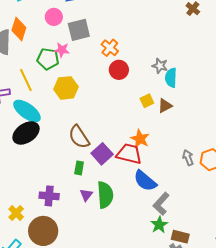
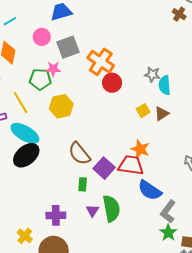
orange cross: (110, 48) -> (101, 62), size x1.5

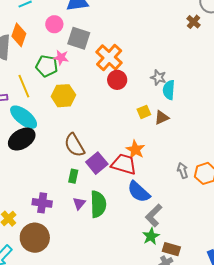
gray square: (68, 47) -> (79, 38), turned 30

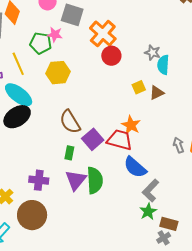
purple triangle: (79, 203) -> (76, 180), size x1.6

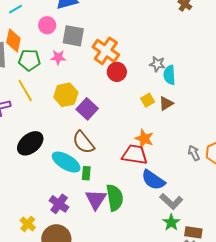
green pentagon: (41, 43) -> (29, 60), moved
cyan ellipse: (19, 95) -> (66, 162), moved
purple square: (93, 139) -> (87, 109), moved
purple cross: (39, 180) -> (59, 204), turned 36
gray L-shape: (151, 191) -> (171, 201), turned -85

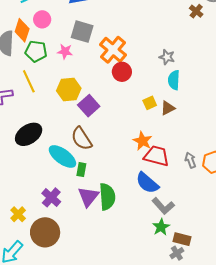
pink circle: (47, 25) -> (42, 19), moved
gray star: (157, 64) -> (167, 57), moved
red trapezoid: (135, 155) -> (156, 156), moved

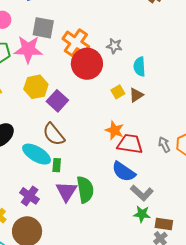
pink star: (65, 51) -> (28, 49), size x1.8
gray star: (167, 57) -> (114, 46), moved
red circle: (122, 72) -> (87, 64), size x1.6
green star: (161, 227) -> (142, 214), turned -30

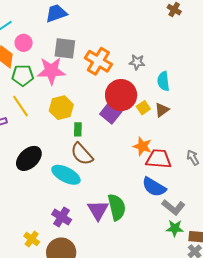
red circle: (87, 64) -> (121, 95), moved
purple square: (57, 101) -> (111, 113), moved
green rectangle: (57, 165) -> (78, 129), moved

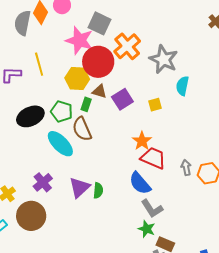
gray star: (137, 62) -> (163, 59), size x1.8
green pentagon: (23, 75) -> (62, 111), moved
red circle: (121, 95) -> (98, 62), moved
brown triangle: (162, 110) -> (99, 91), moved, turned 35
green semicircle: (117, 207) -> (98, 191), size x0.6

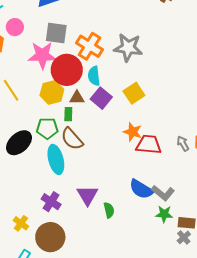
cyan semicircle: (182, 86) -> (94, 76), moved
yellow square: (155, 105) -> (134, 93), size x1.5
cyan ellipse: (60, 144) -> (56, 159), turned 48
blue semicircle: (140, 183) -> (141, 189), moved
green semicircle: (98, 191) -> (109, 210), moved

